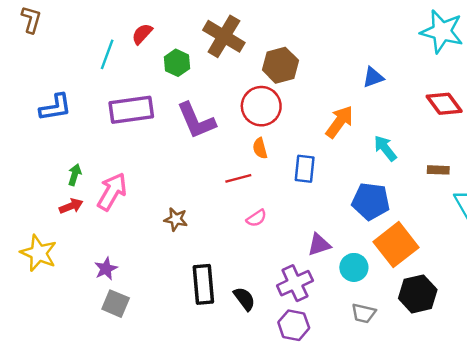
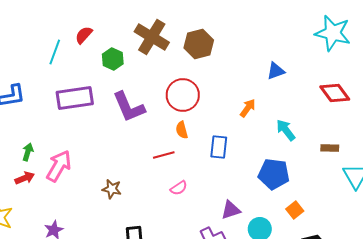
brown hexagon: (280, 65) -> (199, 44), moved
orange arrow: (339, 122) -> (248, 108), size x0.7
orange square: (396, 245) -> (295, 210), size x0.5

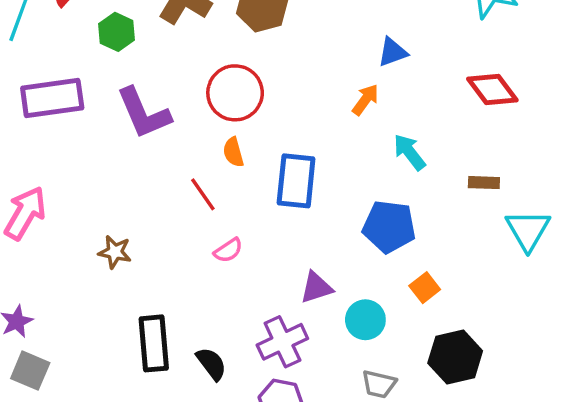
orange arrow: (248, 108) -> (365, 100), moved
blue rectangle: (219, 147) -> (296, 181), size x1.4
red line: (164, 155) -> (203, 194), turned 70

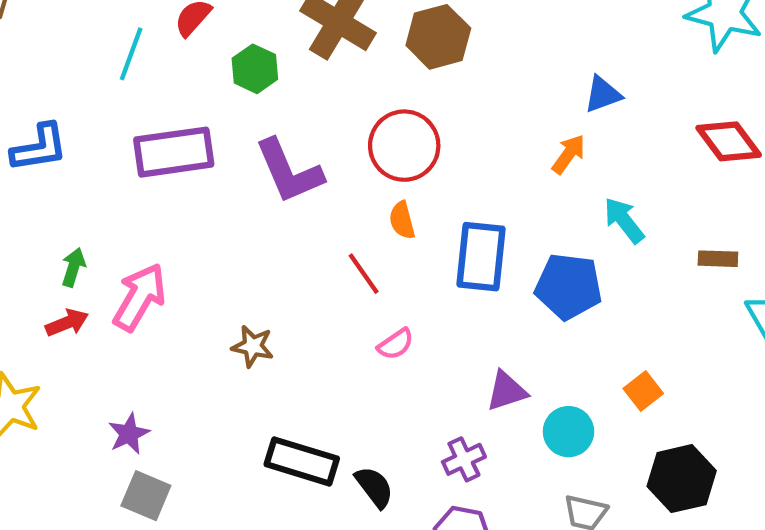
blue pentagon: (389, 227) -> (569, 286), moved
purple cross: (282, 342) -> (464, 459), size x0.7
black rectangle: (154, 343) -> (302, 461), turned -68

